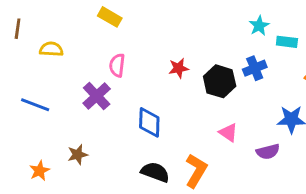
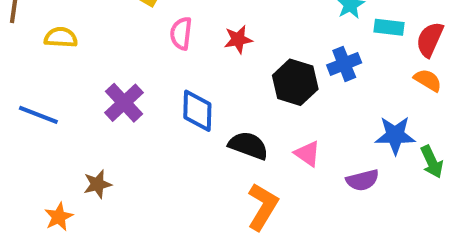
pink semicircle: (117, 65) -> (181, 33), moved
red star: (179, 68) -> (238, 39), moved
blue diamond: (149, 122) -> (197, 111), moved
orange star: (40, 171) -> (59, 217), moved
black semicircle: (155, 172) -> (248, 145), moved

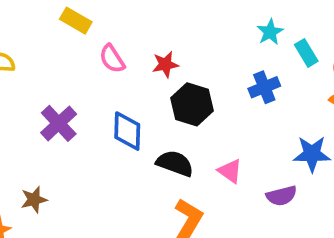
cyan rectangle: (389, 27) -> (306, 53), turned 52
pink semicircle: (181, 33) -> (112, 59), turned -40
black hexagon: (295, 82) -> (192, 104), moved

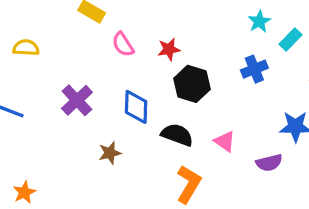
cyan rectangle: (306, 53) -> (291, 39), turned 75
brown star: (34, 200) -> (110, 153), moved

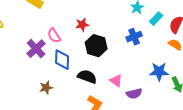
pink semicircle: (123, 44) -> (54, 36), moved
purple cross: (77, 100) -> (36, 49), moved
purple semicircle: (269, 163) -> (134, 94), moved

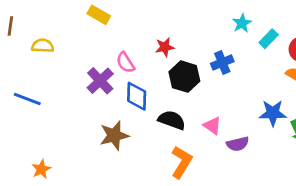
blue cross: (134, 37) -> (222, 63), moved
brown star: (46, 88) -> (114, 135), size x1.5

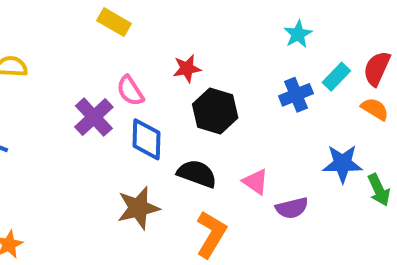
yellow rectangle: (99, 15) -> (114, 22), moved
cyan rectangle: (269, 39) -> (336, 77), moved
blue cross: (222, 63) -> (296, 95), moved
brown star: (114, 135) -> (138, 208), moved

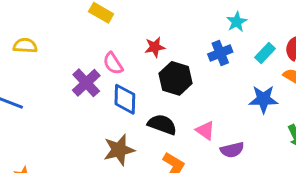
blue cross: (296, 95) -> (220, 53), moved
blue star: (342, 164) -> (263, 99), moved

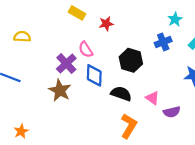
red star: (155, 47) -> (106, 24), moved
brown star: (119, 150) -> (60, 90), moved, turned -30

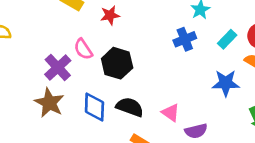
black hexagon: (131, 60) -> (117, 63), moved
blue diamond: (94, 75) -> (94, 107), moved

